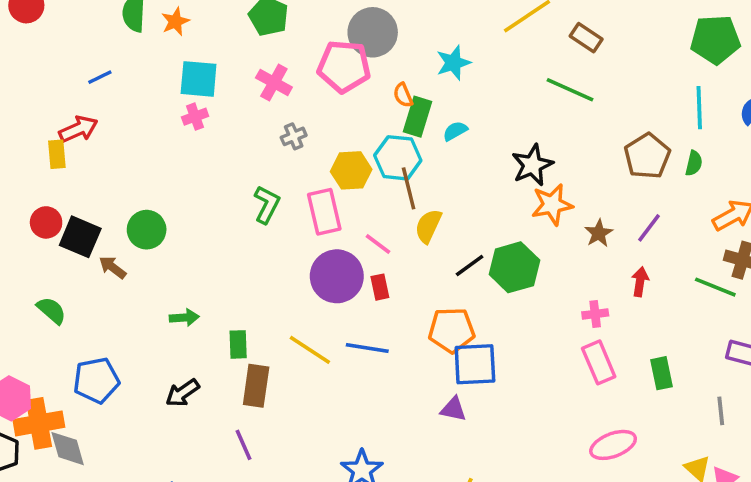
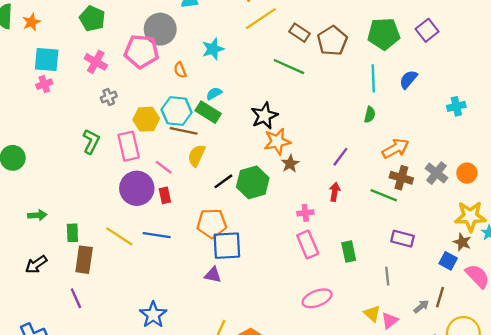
green rectangle: (418, 117) -> (208, 112), moved, turned -75
brown pentagon: (647, 156) -> (332, 41), moved
brown line: (409, 188) -> (184, 131), turned -64
brown star: (599, 233) -> (290, 164), moved

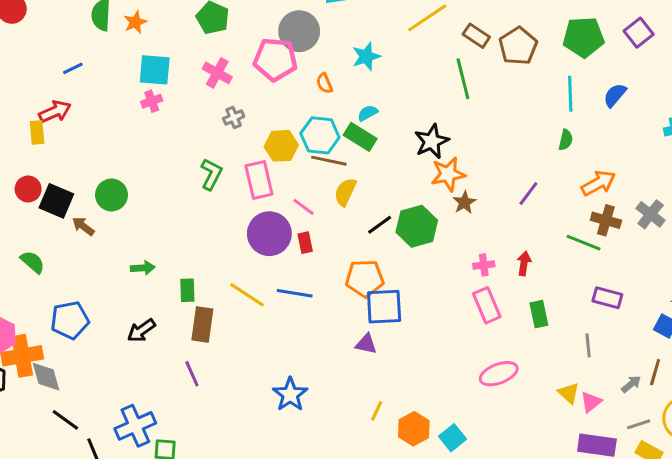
green line: (289, 67) -> (463, 79), turned 52
red arrow: (335, 192) -> (524, 263), moved

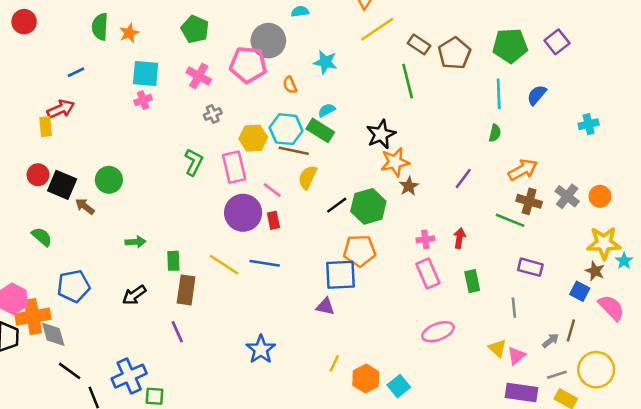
cyan star: (366, 56) -> (325, 62), turned 30
orange pentagon: (365, 278) -> (359, 251), moved

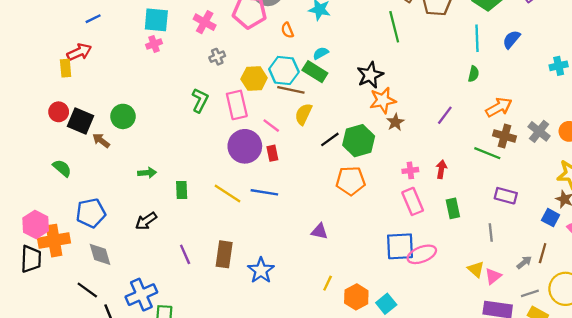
blue square: (341, 275) -> (400, 246), moved
brown rectangle: (186, 290) -> (224, 254), moved
gray diamond: (53, 334) -> (100, 254), moved

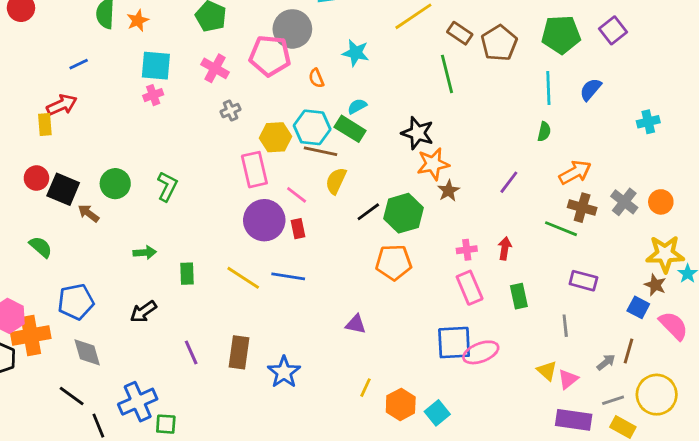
black star: (370, 75) -> (418, 133), turned -30
green L-shape: (200, 100) -> (167, 186), moved

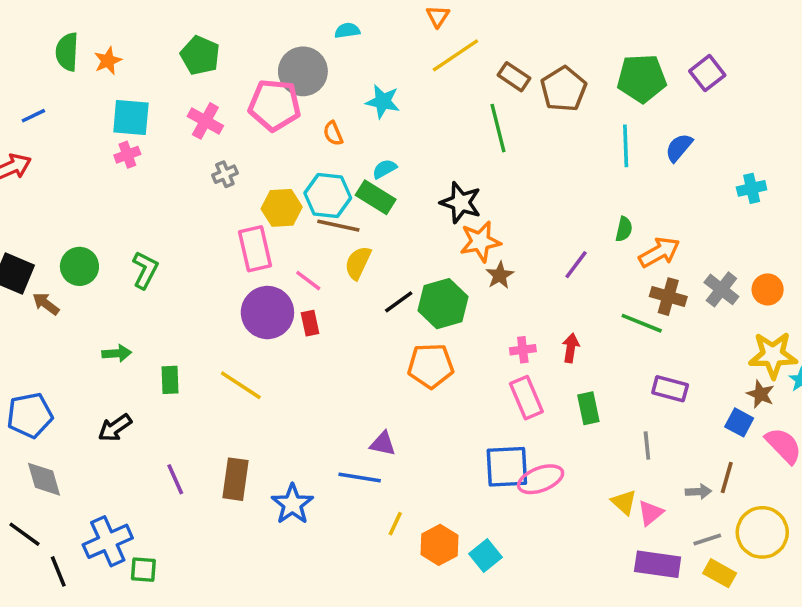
green semicircle: (544, 132) -> (624, 229), moved
blue line: (288, 276) -> (360, 477), moved
gray arrow: (606, 362) -> (698, 492), turned 36

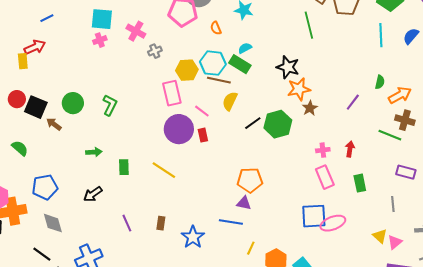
pink cross: (205, 121) -> (136, 31), moved
orange pentagon: (431, 366) -> (250, 180), moved
brown rectangle: (236, 479) -> (161, 223), size x0.6

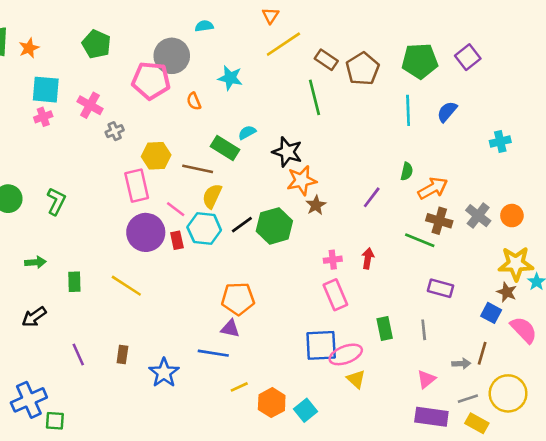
cyan semicircle: (245, 48) -> (247, 132), moved
cyan hexagon: (213, 63) -> (204, 229), moved
green rectangle: (360, 183) -> (385, 329), moved
yellow triangle: (380, 236) -> (356, 379), moved
yellow line: (251, 248) -> (239, 387), turned 40

